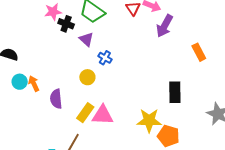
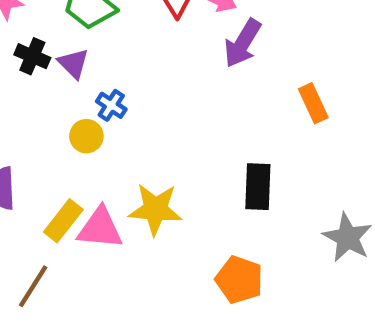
black cross: (66, 24) -> (32, 56), moved
yellow circle: (87, 77) -> (86, 136), moved
yellow star: (149, 120) -> (155, 209), moved

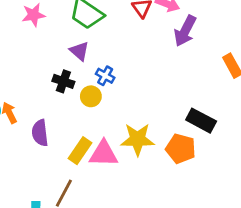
black cross: (32, 56) -> (63, 81), moved
black rectangle: (258, 187) -> (201, 121), turned -60
orange pentagon: (239, 280) -> (181, 149), moved

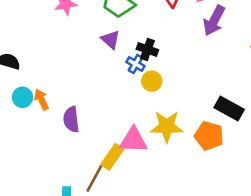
black cross: (63, 81) -> (147, 49), moved
yellow circle: (91, 96) -> (152, 81), moved
yellow rectangle: (80, 151) -> (112, 157), moved

